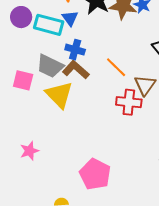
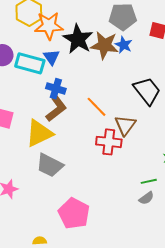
gray trapezoid: (50, 66) -> (50, 165), moved
brown L-shape: (76, 70) -> (56, 109), turned 100
yellow triangle: (59, 95) -> (39, 133), turned 48

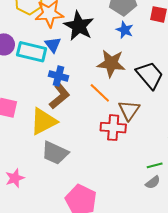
brown star: (105, 45) -> (111, 63), moved

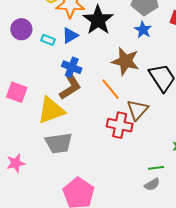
blue triangle: (53, 45) -> (70, 36), turned 30
cyan rectangle: (32, 52) -> (48, 40), size x0.5
gray trapezoid: (55, 153) -> (59, 143), turned -40

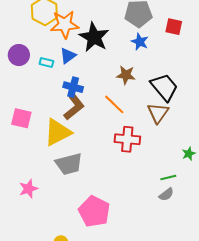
brown star: (125, 61) -> (126, 75), size x0.7
brown triangle: (137, 110) -> (158, 113), moved

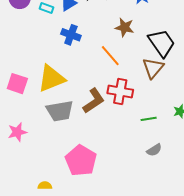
brown L-shape: (74, 107) -> (94, 101), moved
pink square: (21, 118) -> (17, 84), moved
green line: (168, 178) -> (149, 119), moved

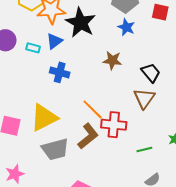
black trapezoid: (162, 43) -> (151, 73), size x0.7
orange line: (110, 56) -> (93, 109), moved

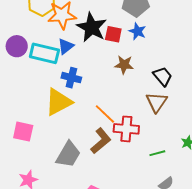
red square: (160, 12) -> (113, 34), moved
cyan rectangle: (33, 48) -> (44, 53), size x2.0
yellow triangle: (44, 118) -> (58, 102), moved
gray trapezoid: (55, 149) -> (68, 154), turned -44

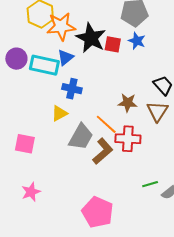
brown star: (124, 65) -> (128, 103), moved
yellow triangle: (58, 102) -> (59, 113), size x0.6
green line: (157, 153) -> (150, 184), moved
gray trapezoid: (68, 154) -> (81, 137), moved

